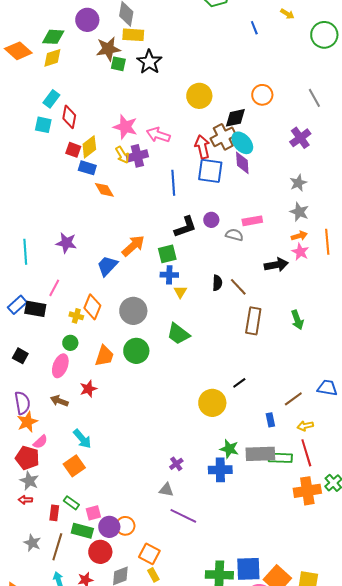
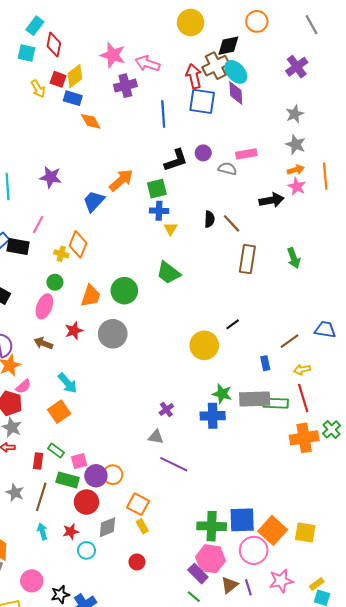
yellow arrow: (122, 155) -> (38, 89), moved
gray circle: (133, 311) -> (113, 334), moved

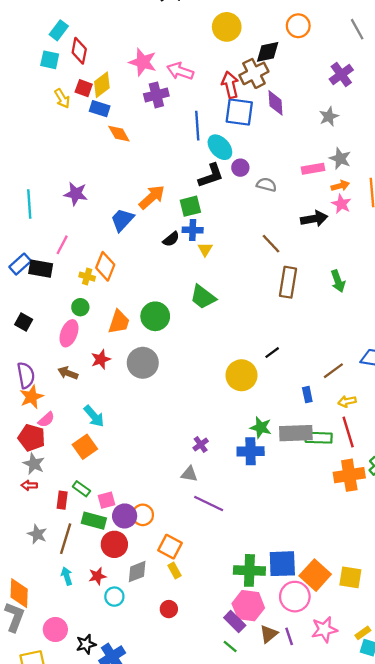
cyan ellipse: (236, 72) -> (220, 147), moved
gray star: (295, 114) -> (329, 117), moved
pink rectangle: (246, 154) -> (313, 169), moved
black semicircle: (209, 219) -> (171, 239), moved, turned 49

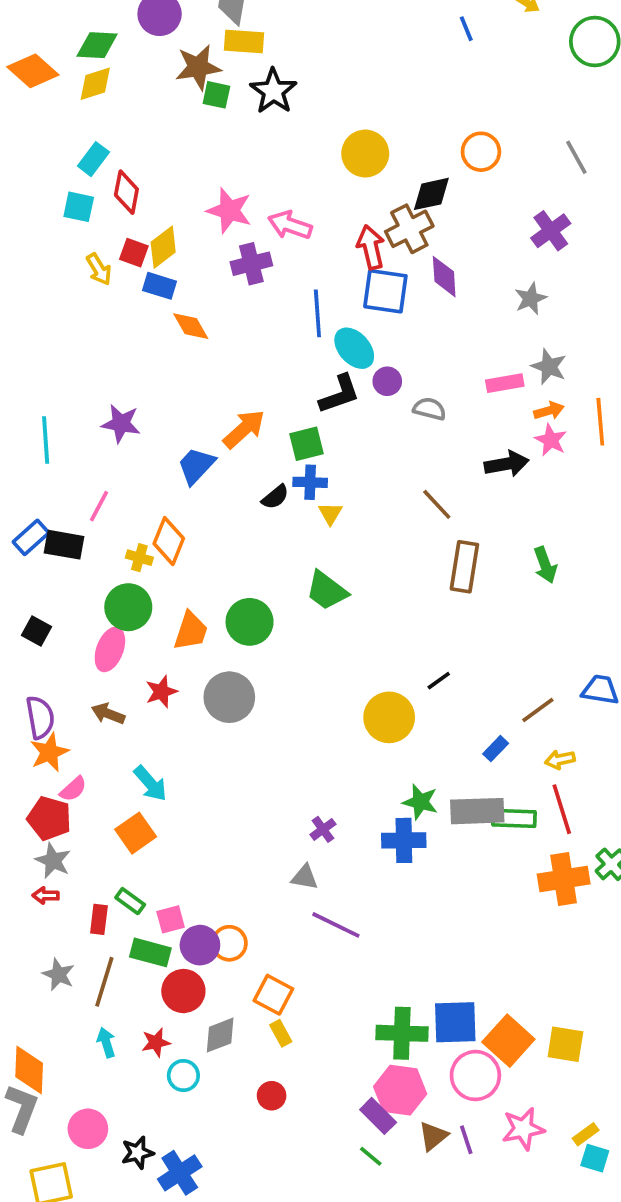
green circle: (80, 307) -> (128, 607), size x1.6
blue rectangle: (307, 395) -> (496, 749), turned 56

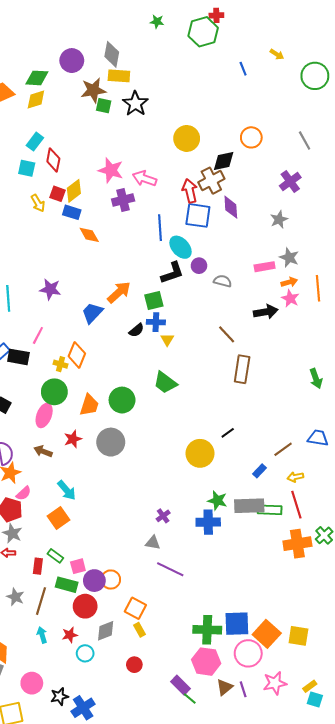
green arrow: (545, 565) -> (316, 378), moved
purple rectangle: (378, 1116) -> (181, 685), moved

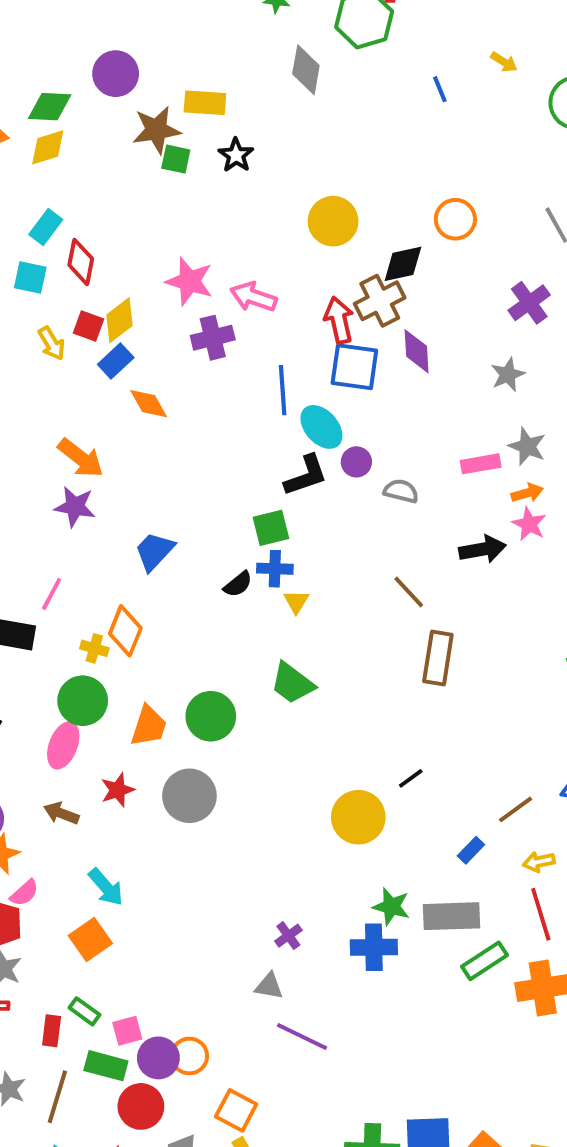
gray diamond: (112, 54) -> (306, 70), moved
black star: (135, 104) -> (236, 155), size x0.7
blue rectangle: (72, 212) -> (116, 361), turned -60
orange arrow: (119, 292) -> (81, 458), moved, turned 80
green rectangle: (270, 510) -> (485, 961), moved, turned -35

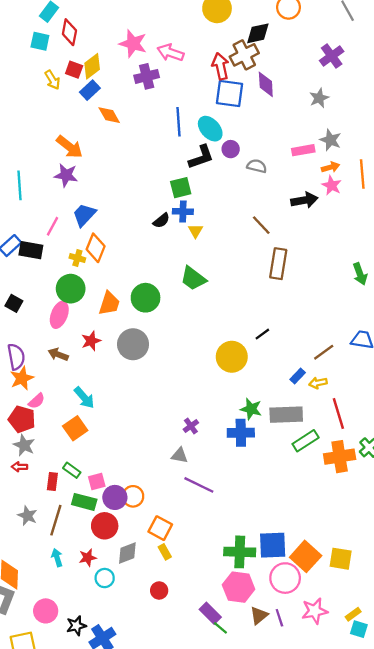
blue line: (283, 390) -> (178, 122), moved
blue trapezoid: (154, 551) -> (84, 215), moved
yellow arrow: (539, 862) -> (318, 383), moved

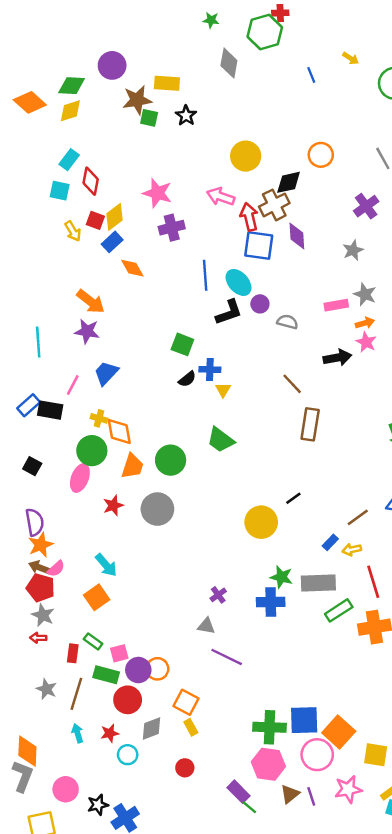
pink arrow: (170, 53) -> (221, 197), moved
green square: (181, 188) -> (182, 344), moved, turned 35
orange diamond: (96, 248) -> (119, 432), moved, turned -32
brown arrow: (58, 354) -> (39, 567), moved
yellow square: (341, 559) -> (376, 755), moved

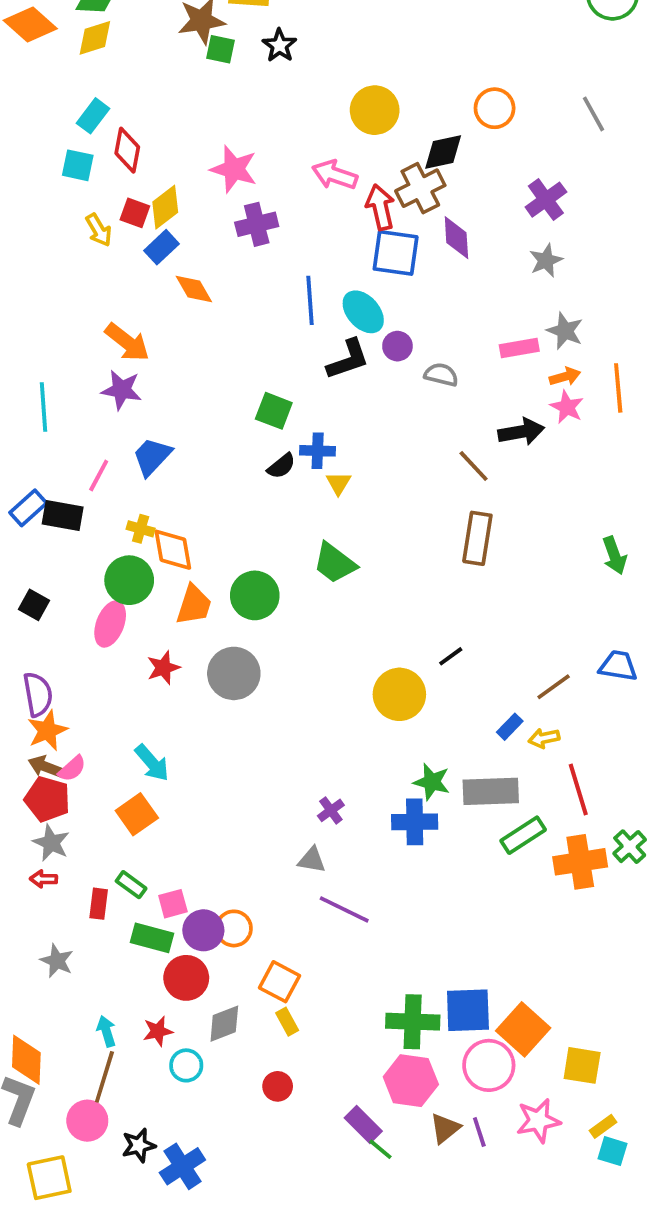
purple cross: (366, 206) -> (546, 200), moved
brown line: (292, 384) -> (474, 466), moved
brown line: (76, 694) -> (104, 1077), moved

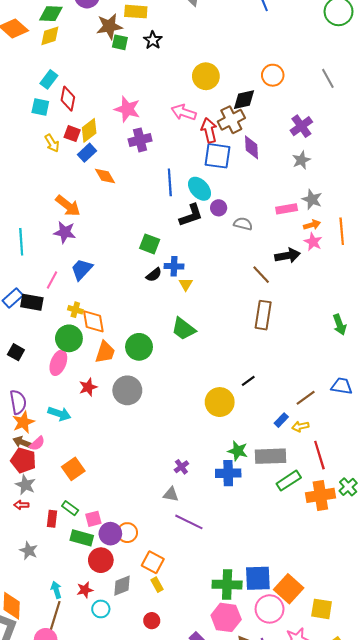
cyan arrow: (152, 763) -> (59, 414), moved, turned -30

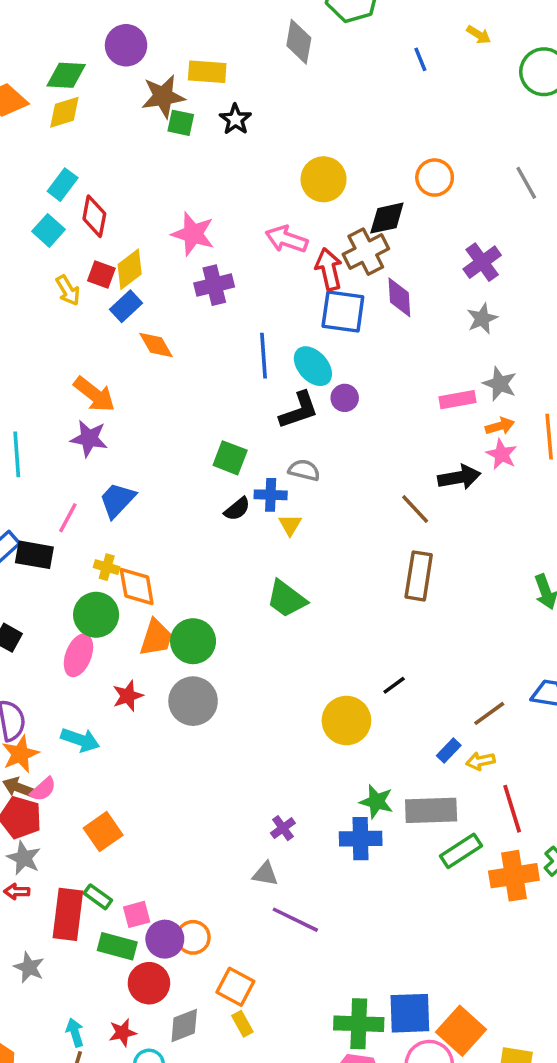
cyan square: (40, 107) -> (48, 230), turned 30
gray semicircle: (243, 224) -> (304, 470), moved
green circle: (139, 347) -> (193, 641), moved
red rectangle: (52, 519) -> (68, 914), size x1.8

